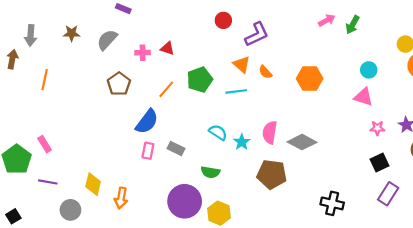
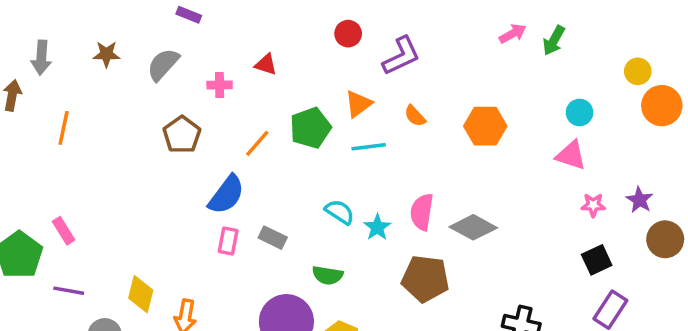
red triangle: (167, 48) -> (266, 64), moved
orange triangle: (242, 65) -> (358, 104), moved, turned 42

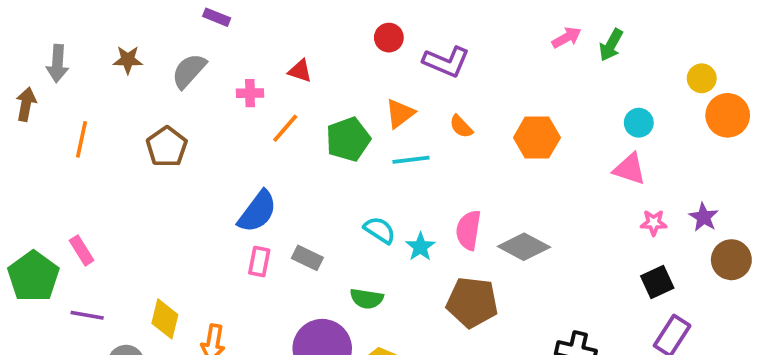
purple L-shape: (401, 56) -> (446, 62), turned 48
brown pentagon: (182, 135) -> (167, 147), moved
orange line: (257, 143) -> (285, 128), moved

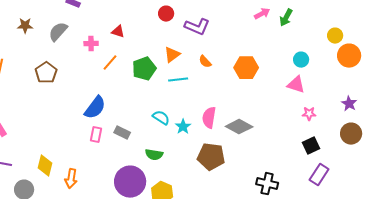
purple star: (704, 217) -> (349, 104), moved

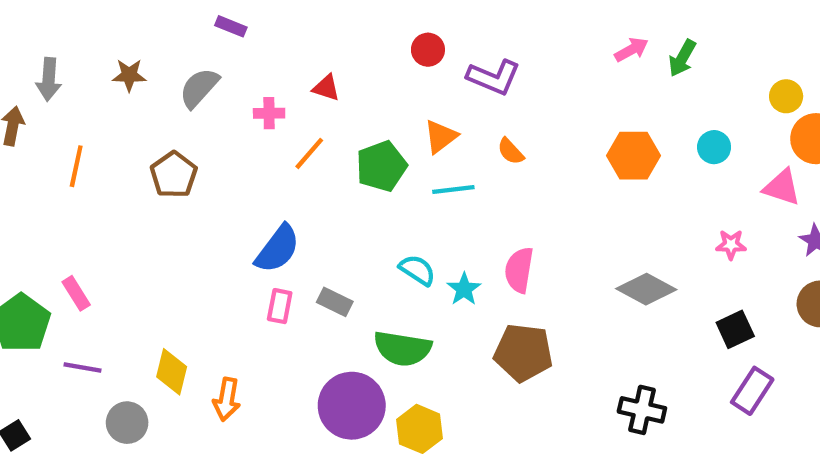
orange hexagon: (246, 68) -> (634, 156), moved
pink triangle: (296, 85) -> (782, 187), moved
pink star: (309, 114) -> (731, 245), moved
gray diamond: (239, 127) -> (646, 289), moved
green semicircle: (154, 155) -> (403, 348), size x1.5

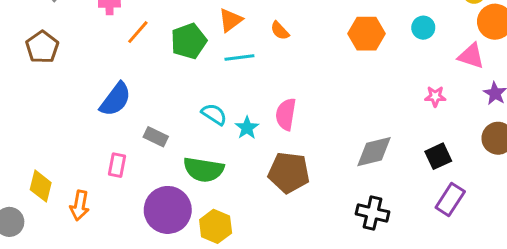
gray diamond: (646, 289) -> (374, 152), moved, turned -42
pink rectangle: (280, 306) -> (117, 165), moved

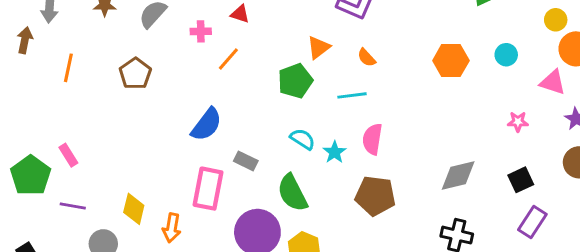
green pentagon: (189, 41) -> (295, 81), moved
cyan line: (239, 58) -> (352, 95), moved
pink rectangle: (117, 165) -> (208, 189), size x1.8
green semicircle: (204, 170) -> (292, 193), turned 54

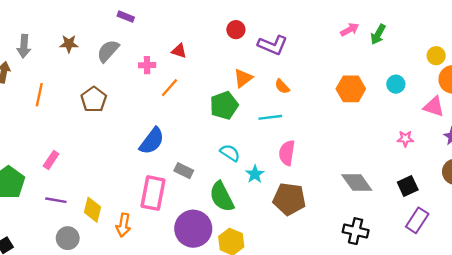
cyan star: (335, 152) -> (255, 174), moved
pink rectangle: (68, 155) -> (51, 160), moved, turned 66
gray diamond: (458, 175) -> (357, 182), turned 68
purple line: (73, 206) -> (56, 200), moved

